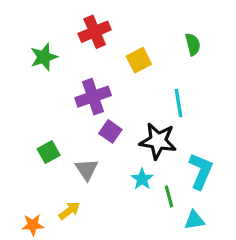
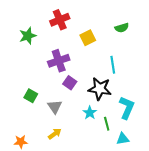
green semicircle: (193, 44) -> (122, 28), turned 88
green square: (49, 152) -> (31, 96), turned -32
yellow arrow: (69, 211) -> (55, 134), moved

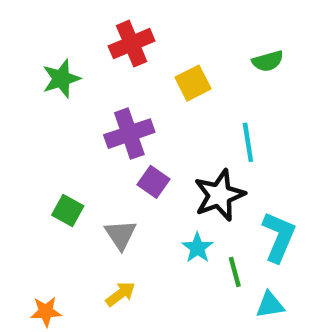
black star: (100, 89) -> (219, 195), turned -30

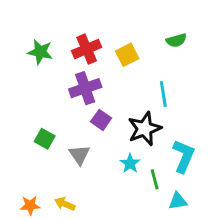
red cross: (132, 44) -> (87, 49), moved
green star: (61, 79) -> (40, 52), turned 30
yellow arrow: (121, 294) -> (65, 204), moved, turned -120

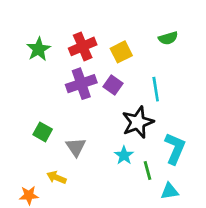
green star: (40, 52) -> (39, 49), turned 30
purple square: (101, 120) -> (113, 85), moved
yellow arrow: (65, 204) -> (56, 177), moved

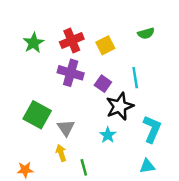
purple cross: (81, 84) -> (71, 73), turned 35
purple square: (113, 85) -> (103, 84), moved
green square: (43, 132) -> (37, 115), size x1.6
green line: (147, 171) -> (84, 167), moved
yellow arrow: (56, 177) -> (61, 153), moved, turned 49

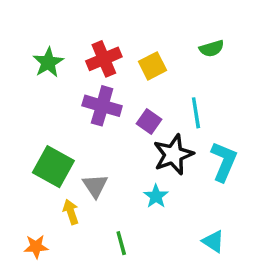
cyan L-shape: (152, 129) -> (224, 161), moved
yellow arrow: (61, 153) -> (71, 212), moved
cyan triangle: (147, 166) -> (213, 241), turned 42

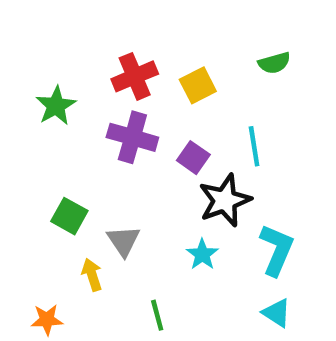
green star: (48, 62) -> (56, 106), moved
cyan L-shape: (224, 161) -> (277, 250), moved
green square: (53, 167) -> (69, 216), size x0.7

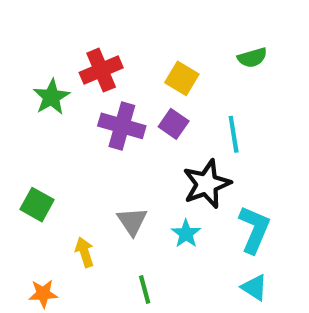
red cross: (135, 76) -> (101, 70), moved
yellow square: (198, 85) -> (182, 78), turned -32
purple square: (193, 158) -> (174, 124), moved
green square: (69, 216) -> (37, 205), moved
gray triangle: (123, 241) -> (132, 221), moved

